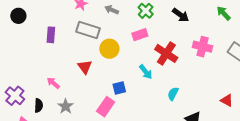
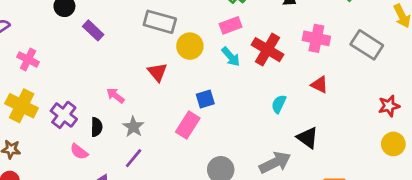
purple rectangle: (51, 35) -> (93, 30), moved, turned -49
cyan arrow: (146, 72) -> (231, 57), moved
red triangle: (227, 100) -> (319, 85), moved

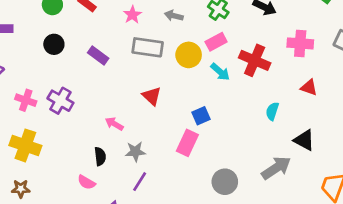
purple rectangle: (93, 30) -> (98, 55), moved
yellow circle: (190, 46) -> (189, 55), moved
purple cross: (64, 115) -> (60, 101), moved
gray star: (133, 127) -> (135, 152), turned -30

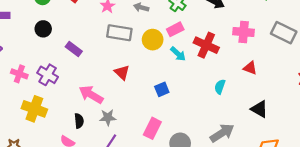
purple rectangle: (98, 55) -> (74, 49), moved
pink arrow: (114, 124) -> (91, 95), size x1.6
black triangle: (304, 140) -> (259, 109), moved
pink rectangle: (187, 143) -> (152, 128), moved
yellow cross: (25, 145) -> (34, 109), moved

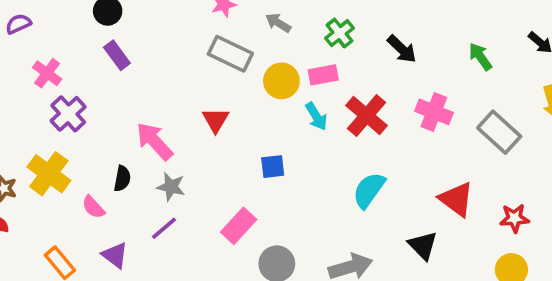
purple rectangle: (74, 49) -> (117, 55), moved
red triangle: (250, 68) -> (456, 199), moved, size x1.5
purple cross: (48, 75) -> (68, 114), moved
cyan semicircle: (220, 87) -> (369, 190), size x1.5
yellow cross: (34, 109) -> (49, 174), moved

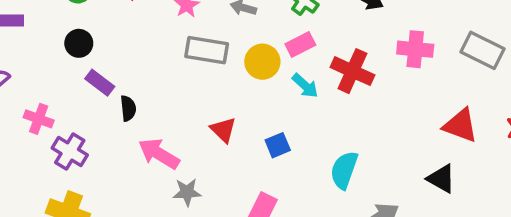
red triangle: (216, 120) -> (223, 130), moved
black semicircle: (122, 179) -> (128, 108), moved
cyan semicircle: (369, 190) -> (344, 170), moved

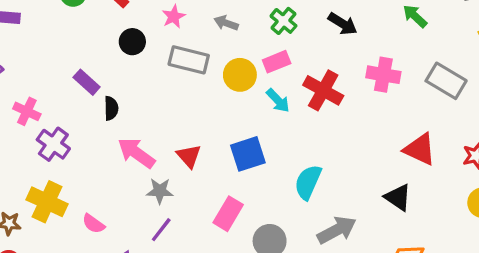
black circle: (79, 43) -> (132, 42), moved
red triangle: (223, 130) -> (189, 156), moved
blue square: (278, 145) -> (248, 154), size x1.5

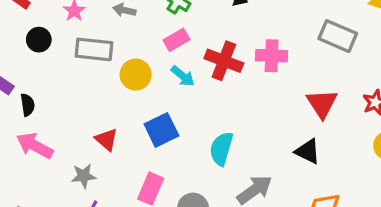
yellow circle: (240, 75) -> (136, 75), moved
pink cross: (383, 75) -> (272, 56), moved
red triangle: (420, 149) -> (322, 104), turned 40
pink arrow: (136, 153) -> (35, 146), moved

